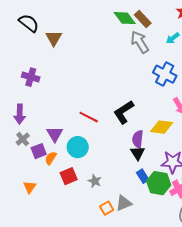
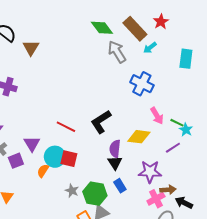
brown rectangle: (143, 19) -> (135, 29), moved, size x1.4
orange semicircle: (51, 158) -> (43, 171), moved
red square: (69, 176) -> (69, 159), moved, turned 36
green hexagon: (159, 183) -> (95, 194), moved

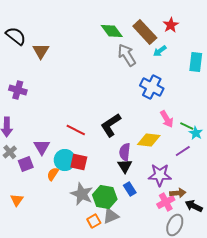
gray star: (72, 191) -> (82, 194), size x1.6

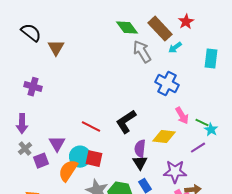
orange semicircle: (53, 174) -> (68, 171), size x1.6

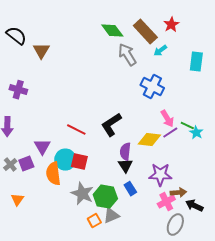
purple line: (198, 148) -> (170, 133), moved
gray cross: (25, 149) -> (10, 165), moved
orange semicircle: (68, 171) -> (53, 174), turned -40

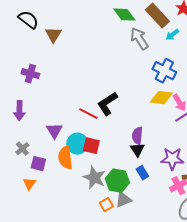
black L-shape: (111, 125) -> (107, 104), moved
yellow diamond: (149, 140) -> (161, 98), moved
purple square: (26, 164) -> (38, 164), moved, turned 35

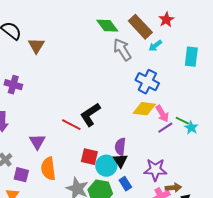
cyan circle: (77, 144) -> (106, 166), moved
red square: (91, 146) -> (89, 157), moved

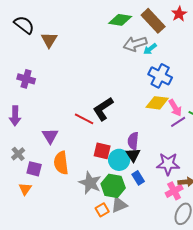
green diamond: (107, 26) -> (120, 20), turned -45
cyan arrow: (155, 46) -> (150, 49), moved
gray arrow: (122, 50) -> (135, 44), turned -75

